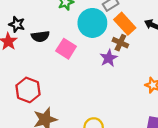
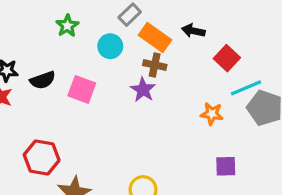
cyan circle: (92, 23) -> (110, 46), size x0.6

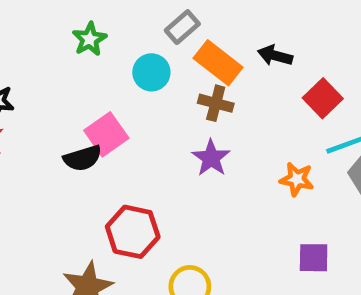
black semicircle: (43, 80) -> (83, 158), moved
pink square: (82, 89) -> (106, 134), turned 32
purple star: (143, 90) -> (211, 158), moved
red hexagon: (42, 157) -> (133, 232), moved

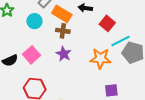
pink square: (106, 134) -> (31, 55), moved
orange star: (297, 179) -> (100, 59), size x1.5

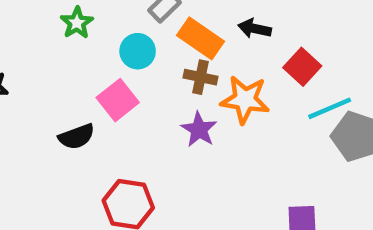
pink square: (31, 55) -> (118, 100), moved
orange star: (100, 59) -> (245, 100), moved

